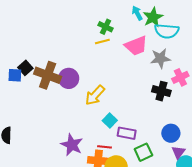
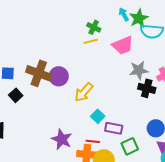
gray star: (160, 58) -> (139, 70), moved
black square: (25, 68) -> (16, 95), moved

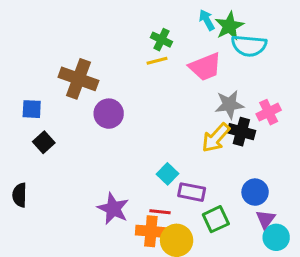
brown cross: (39, 73) -> (78, 79), moved
yellow arrow: (84, 92) -> (216, 138), moved

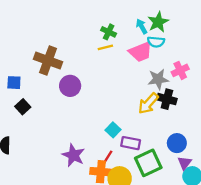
cyan arrow: (207, 20) -> (142, 26), moved
cyan semicircle: (249, 46) -> (156, 42), moved, size x0.7
pink cross: (269, 112) -> (180, 70), moved
red line: (160, 212) -> (108, 157), turned -64
green square: (216, 219) -> (148, 163), size x1.4

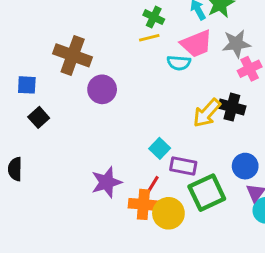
cyan semicircle: (156, 42) -> (179, 63), moved
gray star: (158, 79) -> (236, 44), moved
purple star: (73, 155) -> (107, 182), turned 30

